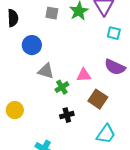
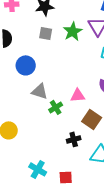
black cross: (67, 115) -> (74, 139), moved

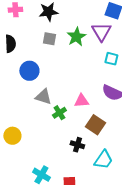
black cross: (74, 139) -> (77, 145), turned 32

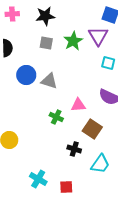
gray triangle: (43, 97) -> (49, 81), moved
green cross: (59, 113) -> (56, 117), turned -32

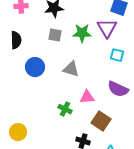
green star: (73, 41) -> (82, 33), turned 30
gray triangle: (49, 81) -> (71, 69), moved

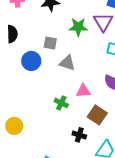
gray square: (55, 35) -> (50, 43), moved

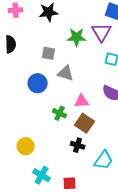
blue circle: (31, 61) -> (38, 83), moved
brown square: (97, 115) -> (85, 123), moved
yellow circle: (14, 126) -> (26, 146), moved

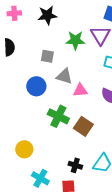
pink triangle: (82, 101) -> (80, 90), moved
green cross: (60, 113) -> (58, 116), size x1.5
black cross: (78, 145) -> (75, 165), moved

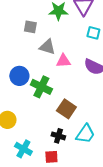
blue circle: (36, 86) -> (19, 76), moved
brown square: (83, 126) -> (66, 109), moved

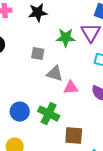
blue circle: (19, 76) -> (20, 112), moved
brown square: (66, 109) -> (74, 136), turned -30

